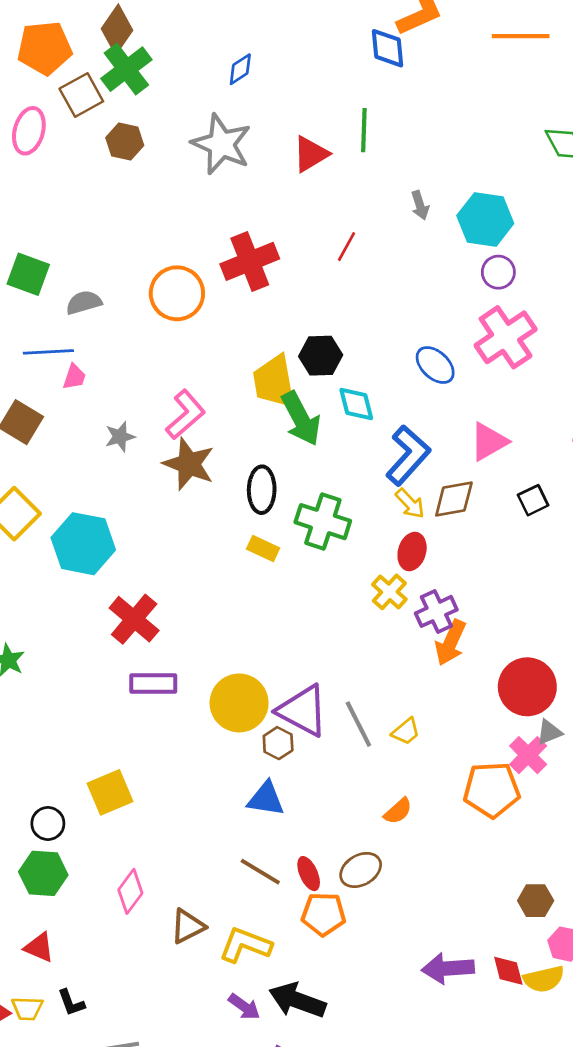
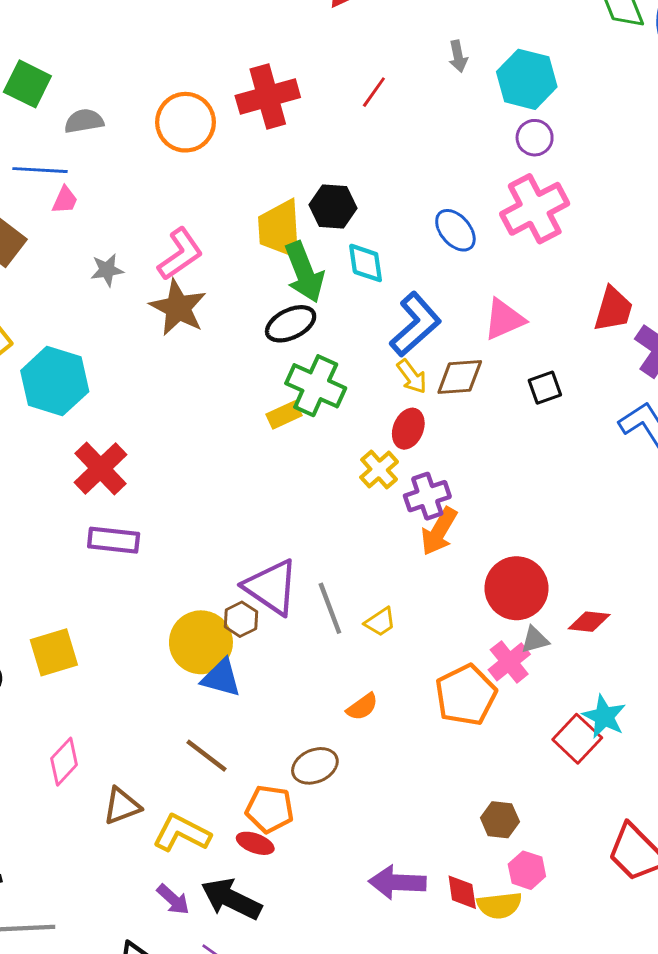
black ellipse: (262, 490) -> (291, 324), moved, turned 57
yellow rectangle: (263, 549) -> (284, 415), moved, turned -56
yellow circle: (239, 703) -> (201, 642), moved
orange pentagon: (492, 790) -> (466, 695), turned -30
red ellipse: (309, 874) -> (255, 843), moved, turned -52

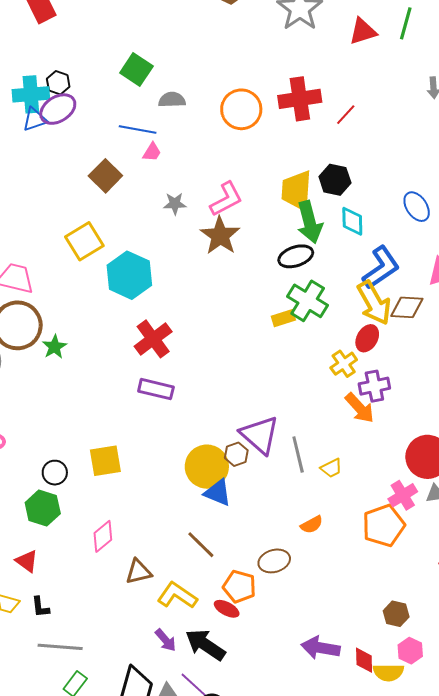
red line: (374, 92) -> (346, 115), moved
yellow arrow: (412, 377) -> (374, 303), size x1.8
orange arrow: (439, 531) -> (360, 408), moved, turned -80
pink cross: (509, 662) -> (403, 495), moved

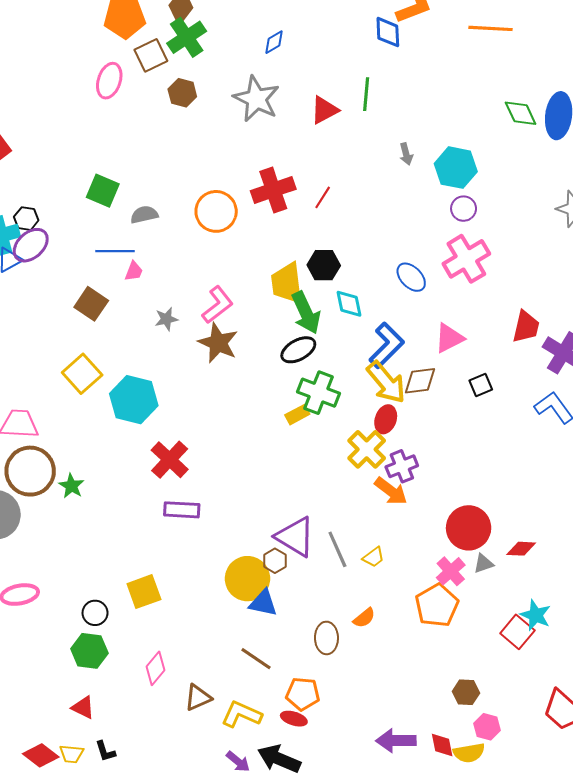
yellow cross: (344, 364) -> (367, 449), size x1.4
brown ellipse: (274, 561) -> (326, 638), moved, turned -64

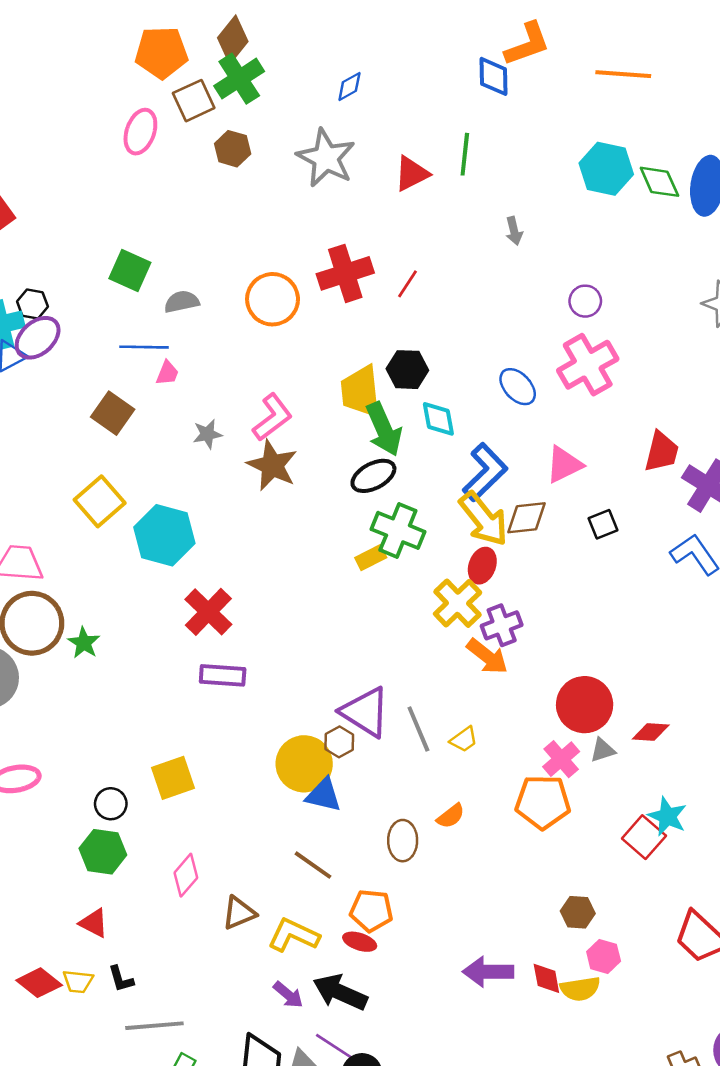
cyan hexagon: (456, 168) -> (606, 169), moved
orange pentagon: (437, 605) -> (543, 802), turned 30

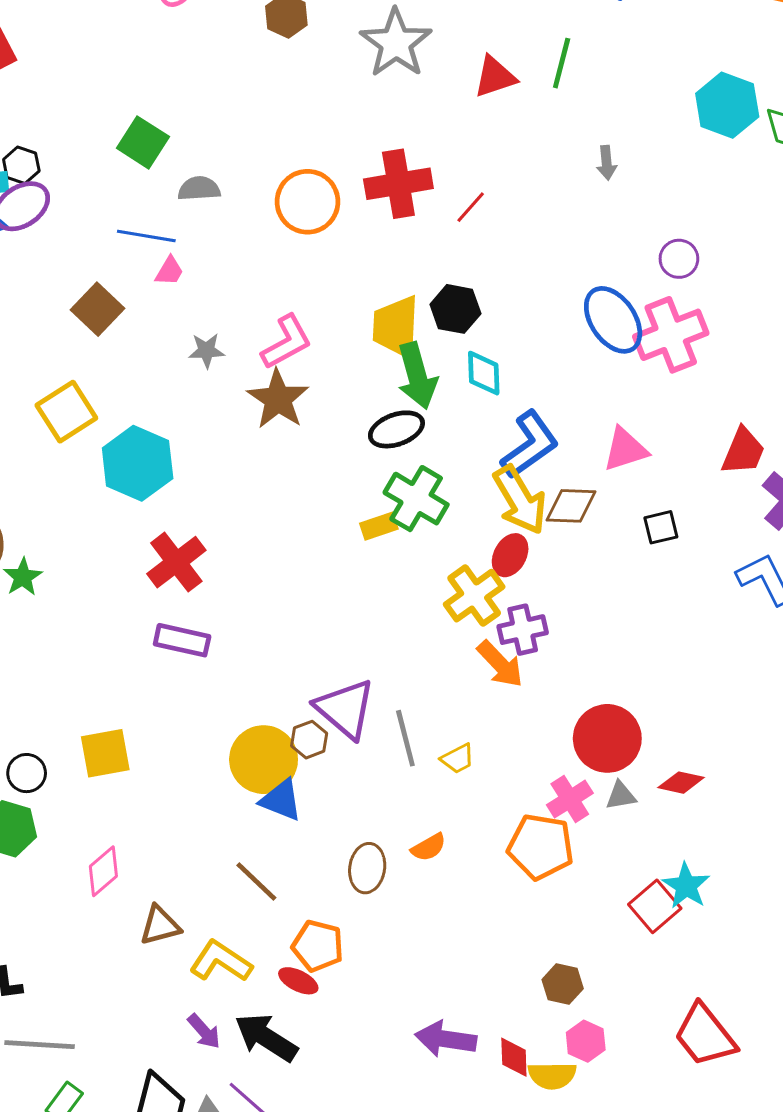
blue ellipse: (518, 387) -> (613, 320), moved, size x1.4

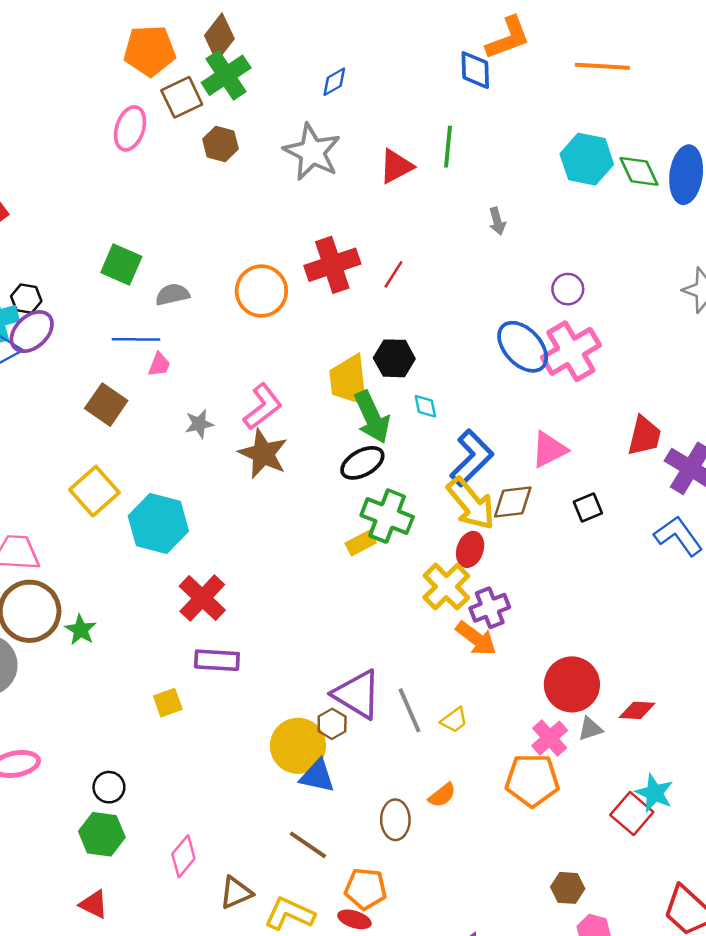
cyan diamond: (484, 373) -> (425, 406), size x0.7
yellow square: (105, 753) -> (168, 703), moved, size x0.7

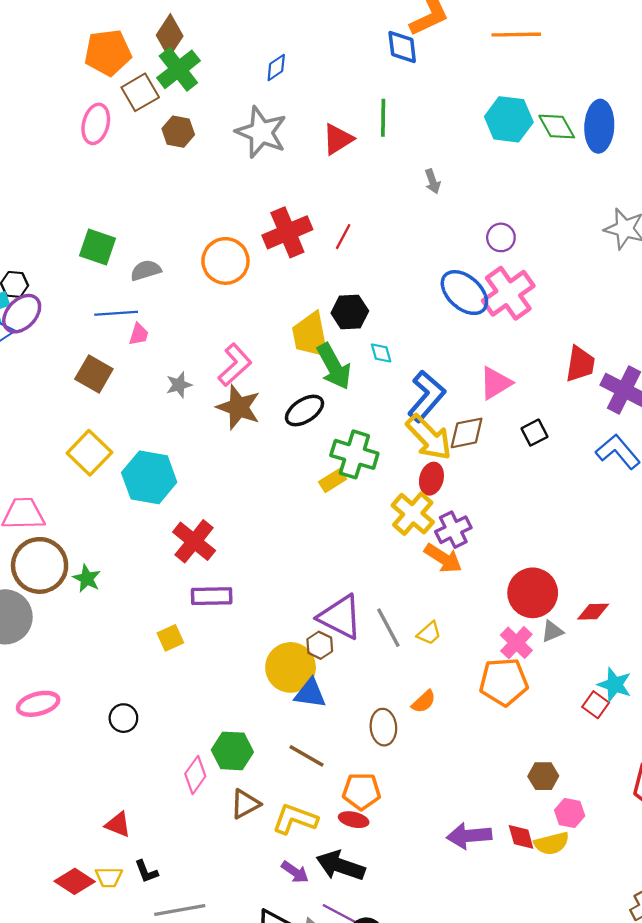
black ellipse: (362, 463) -> (304, 411), moved
red square: (632, 813) -> (596, 705), size x0.7
green hexagon: (102, 834) -> (232, 751), moved

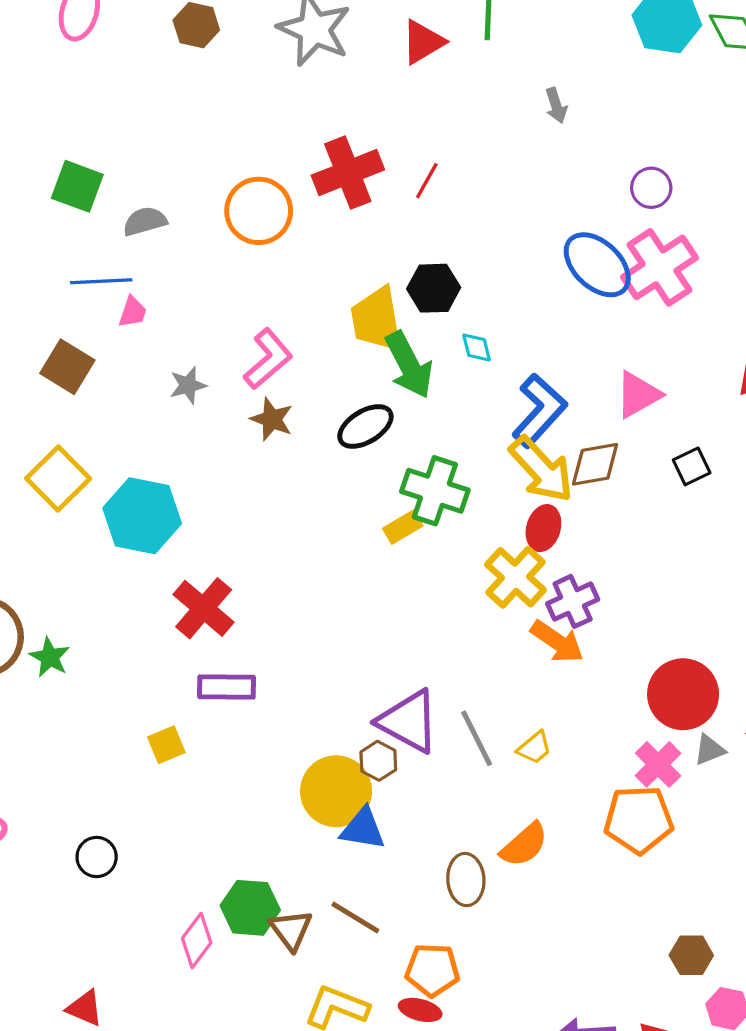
brown star: (239, 407) -> (272, 419), size x0.7
orange semicircle: (424, 702) -> (524, 845), size x1.4
brown triangle: (245, 804) -> (291, 930), moved, turned -40

